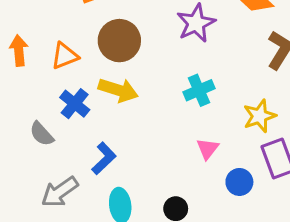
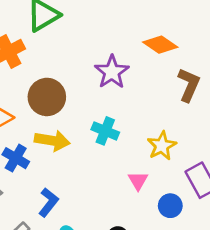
cyan cross: (199, 90) -> (105, 131), moved, turned -36
yellow star: (260, 116) -> (162, 146), moved

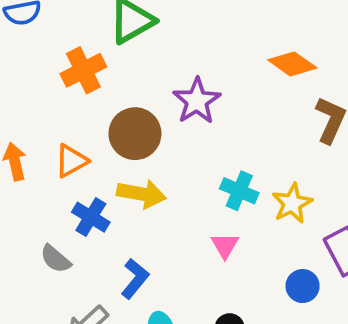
purple star: (112, 72) -> (197, 101), moved
cyan cross: (105, 131) -> (239, 191), moved
pink triangle: (138, 181) -> (225, 246), moved

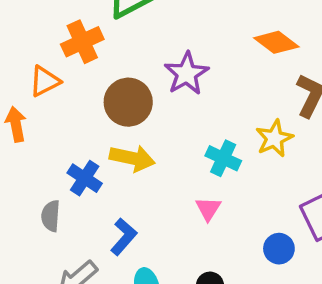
orange triangle: (71, 161) -> (45, 81), moved
yellow star: (292, 203) -> (274, 138), moved
gray semicircle: (56, 259) -> (51, 216), turned 52

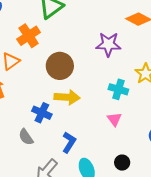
purple star: (186, 74) -> (108, 44), moved, turned -30
gray semicircle: (51, 216) -> (26, 137), turned -30

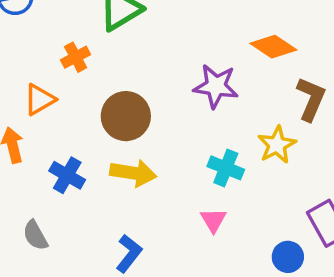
orange cross: (29, 36) -> (76, 57), size x0.7
blue cross: (42, 113) -> (67, 175), moved
gray semicircle: (26, 137) -> (35, 235), moved

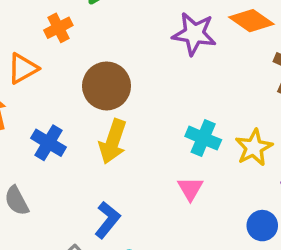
purple star: (216, 86) -> (194, 34), moved
yellow star: (277, 145) -> (254, 147), moved
yellow arrow: (133, 173) -> (113, 141), turned 99

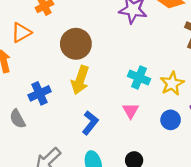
blue cross: (48, 143) -> (40, 93), moved, turned 35
blue L-shape: (107, 220) -> (90, 123), moved
blue circle: (262, 226) -> (171, 120), moved

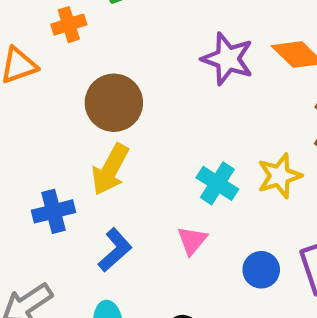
yellow star: (172, 84) -> (279, 176), moved
blue cross: (40, 93) -> (54, 211), moved

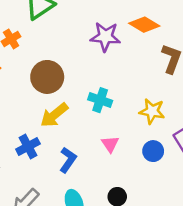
yellow arrow: (110, 169) -> (54, 115), turned 36
yellow star: (279, 176) -> (152, 111), moved, turned -30
cyan cross: (217, 183) -> (100, 100), moved

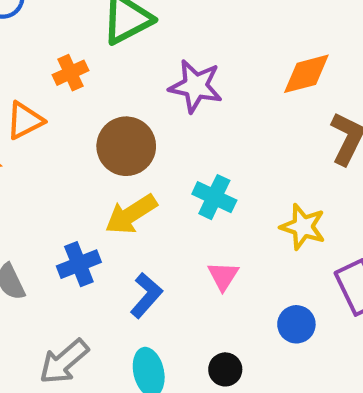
orange diamond: (144, 25) -> (306, 74), turned -52
purple star: (105, 37) -> (196, 86), moved
blue circle: (153, 151) -> (296, 324), moved

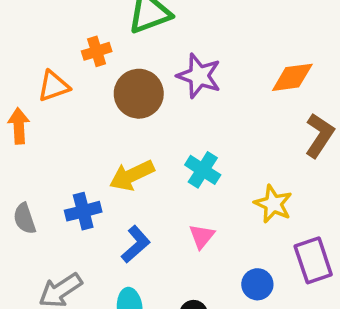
brown circle: (126, 146) -> (139, 94), moved

